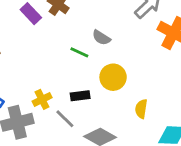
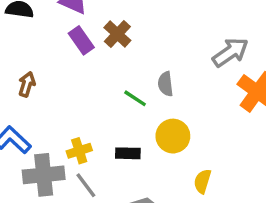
gray semicircle: (101, 38) -> (166, 84), turned 42
gray line: (65, 119) -> (86, 185), moved

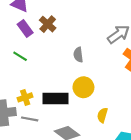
green line: (135, 98) -> (20, 56), moved
black rectangle: (128, 153) -> (56, 99), size x1.6
gray line: (86, 185) -> (30, 119), turned -42

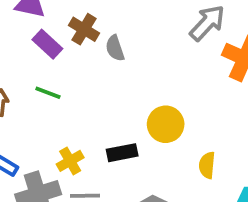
gray semicircle: (78, 55) -> (115, 48), moved
black rectangle: (56, 99) -> (122, 153), size x0.7

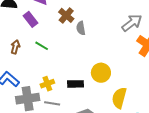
purple rectangle: (47, 44) -> (31, 19), moved
yellow semicircle: (207, 165) -> (119, 98), size x1.5

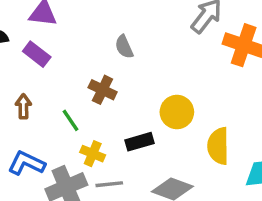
brown cross: (66, 15) -> (103, 90), moved
green line: (42, 46) -> (71, 120), moved, turned 40
yellow cross: (47, 84) -> (93, 154), turned -32

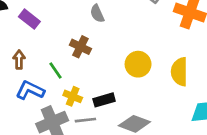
black rectangle: (140, 142) -> (104, 100), moved
yellow semicircle: (218, 146) -> (179, 72), moved
blue L-shape: (26, 163) -> (30, 90), moved

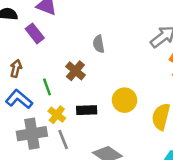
black rectangle: (104, 100) -> (87, 110), moved
gray line: (85, 120) -> (63, 139), turned 60

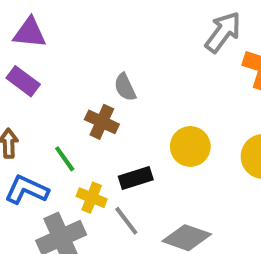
gray semicircle: (99, 44) -> (125, 87), moved
gray line: (63, 139) -> (126, 221), moved

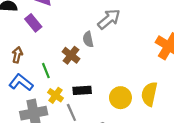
gray arrow: (223, 32) -> (109, 19), moved
yellow circle: (190, 146) -> (120, 98), moved

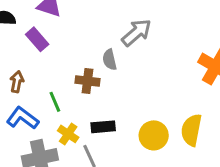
brown cross: (71, 55) -> (87, 81), turned -30

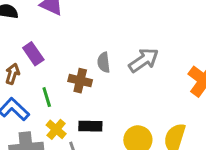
gray arrow: (137, 33) -> (144, 60), moved
purple rectangle: (37, 39) -> (33, 54), moved

